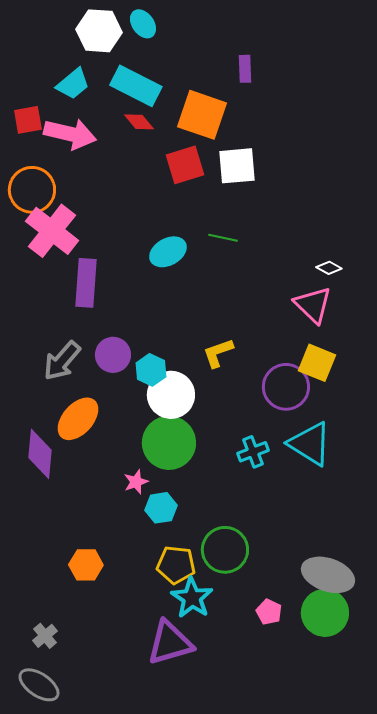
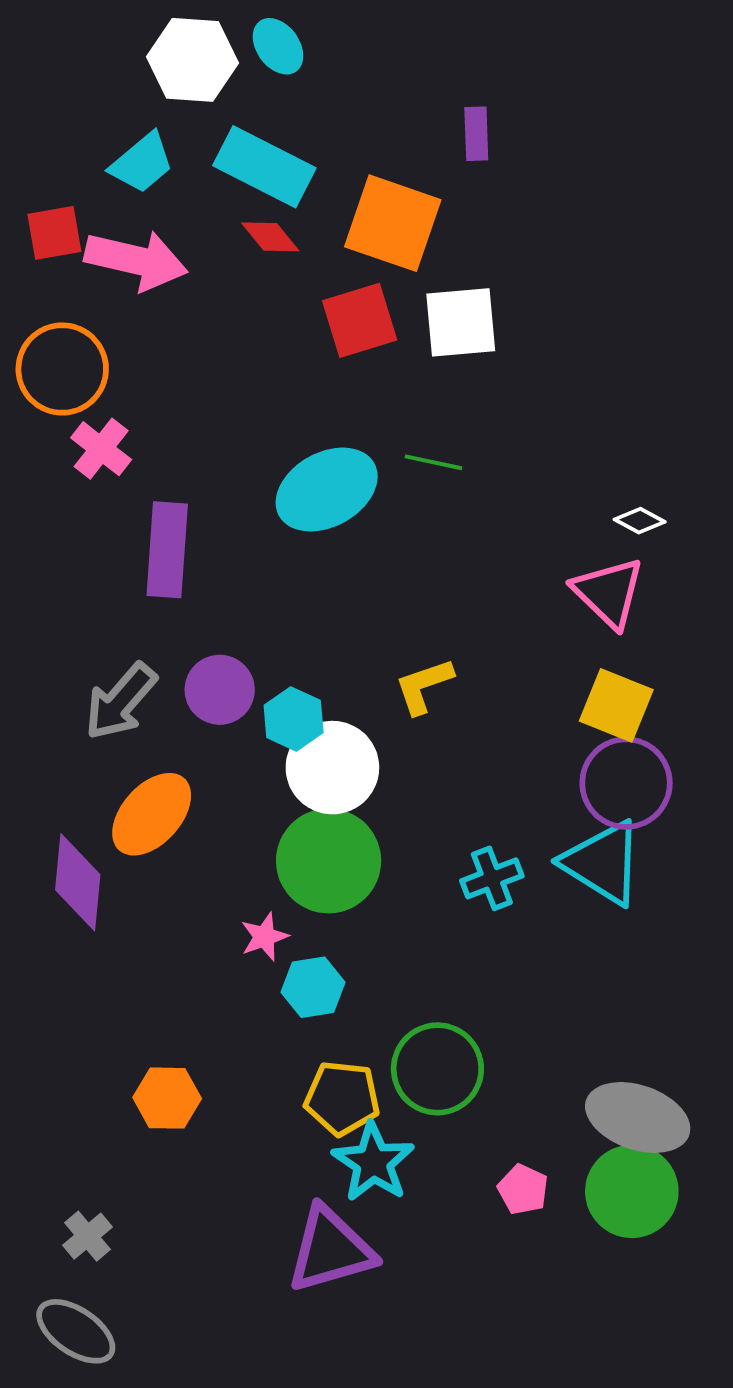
pink cross: (52, 231) -> (101, 449), size x0.6
cyan ellipse: (168, 252) -> (327, 490), size x1.4
purple circle: (286, 387) -> (626, 783), moved

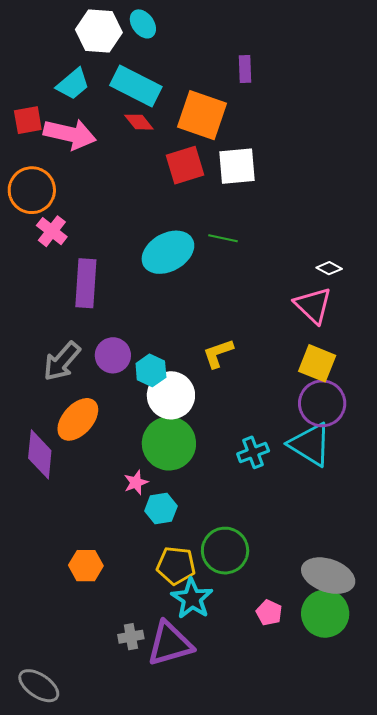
gray cross: (87, 1236) -> (131, 637), moved, turned 30

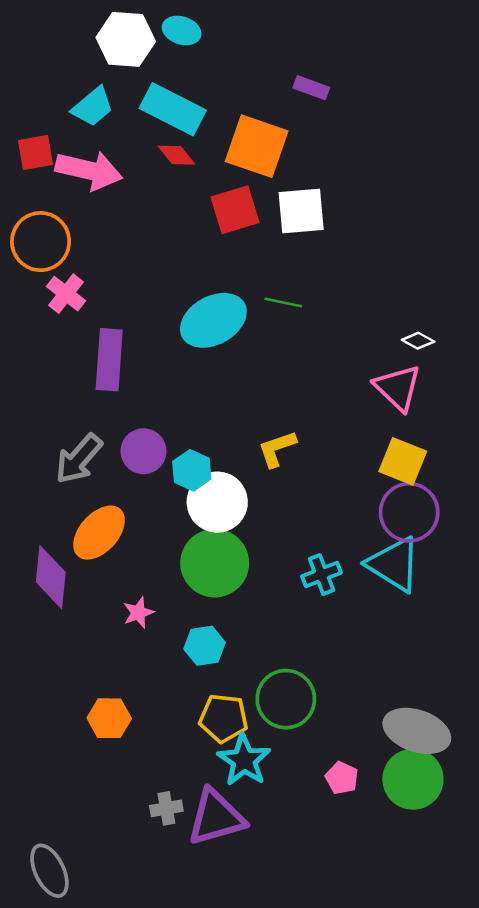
cyan ellipse: (143, 24) -> (182, 31), turned -36
purple rectangle: (245, 69) -> (311, 88), turned -68
pink star: (136, 482) -> (138, 613), moved
gray ellipse: (39, 686) -> (49, 871), turned 30

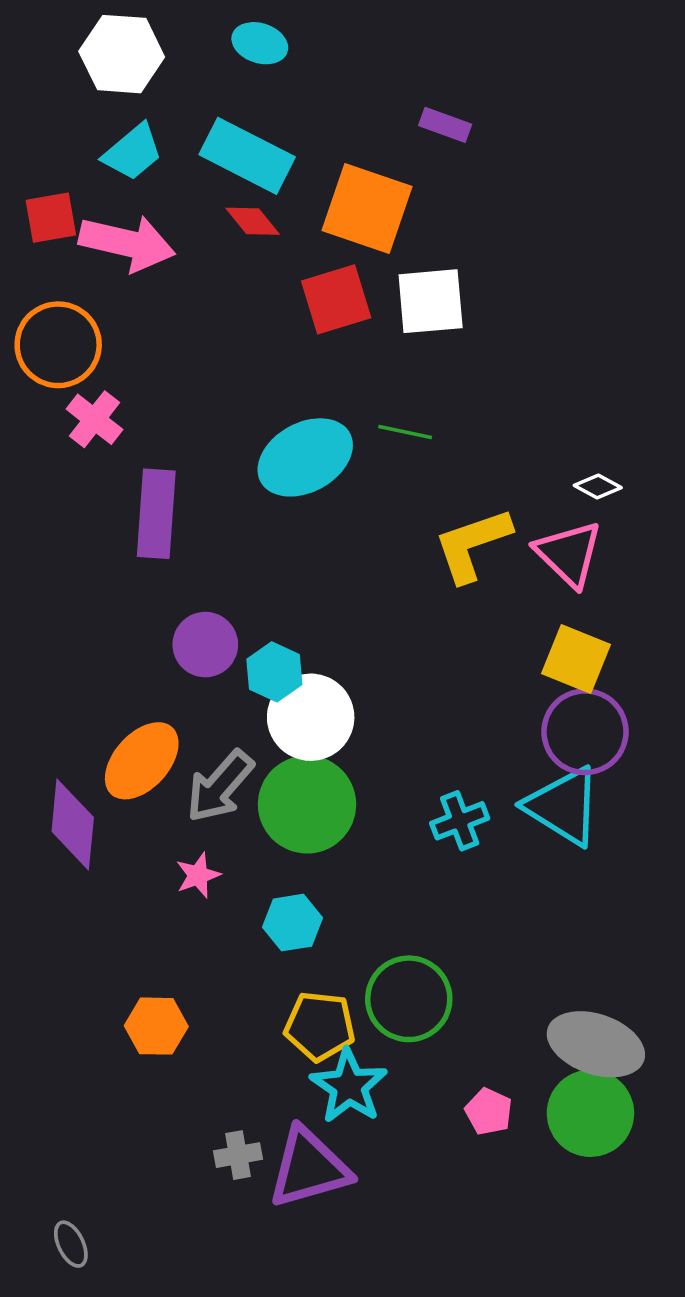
white hexagon: (126, 39) -> (122, 54), moved
yellow L-shape: (277, 449) -> (472, 545), moved, size x1.4
gray arrow: (79, 459) -> (220, 786), moved
gray ellipse: (49, 871) -> (71, 1244), size x0.6

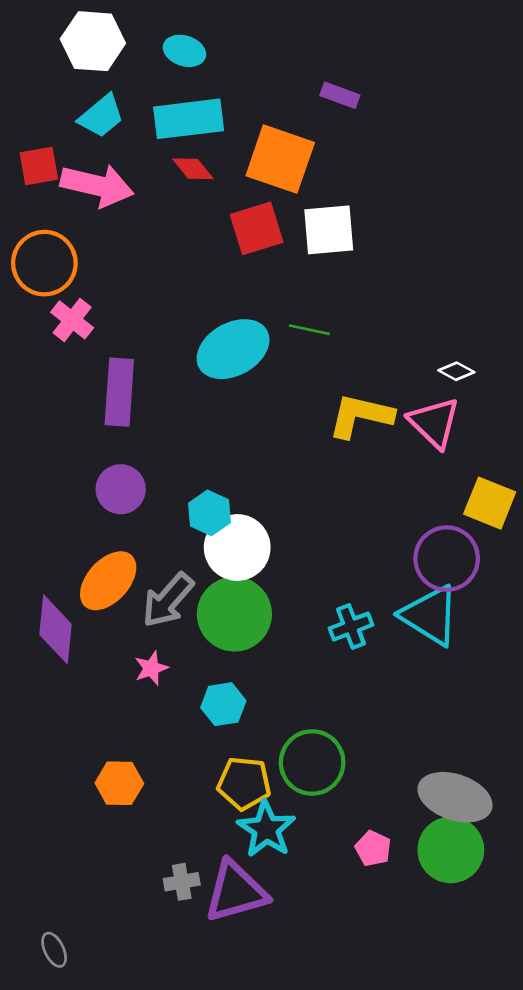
cyan ellipse: (260, 43) -> (184, 51), moved
cyan rectangle: (247, 156) -> (189, 119), turned -34
yellow L-shape: (472, 545) -> (361, 416), turned 32
purple circle: (205, 645) -> (121, 489), moved
yellow square: (576, 659) -> (490, 503), moved

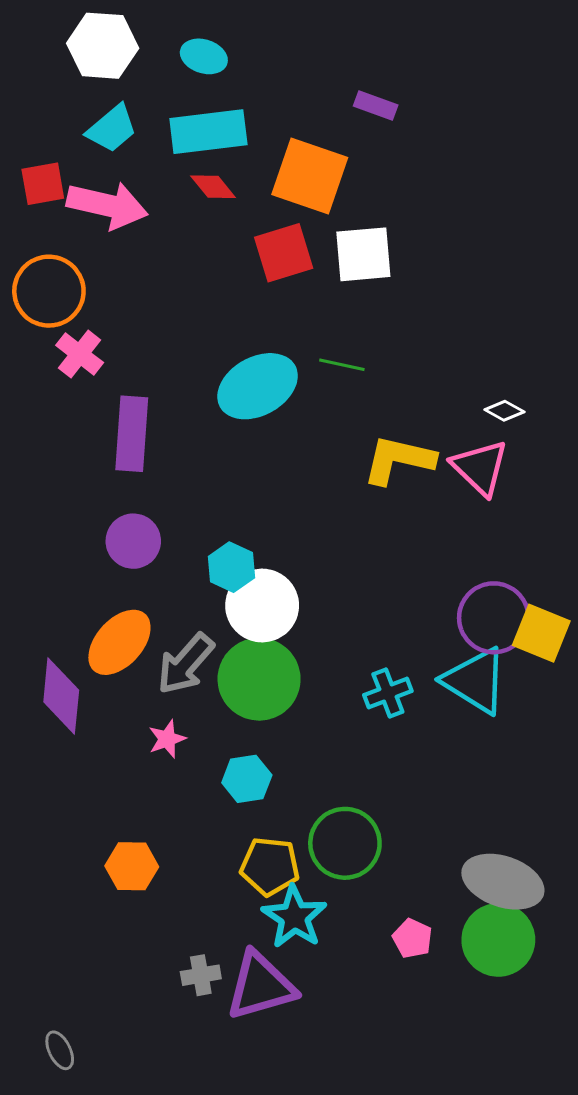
yellow square: (490, 503) -> (541, 633), moved

